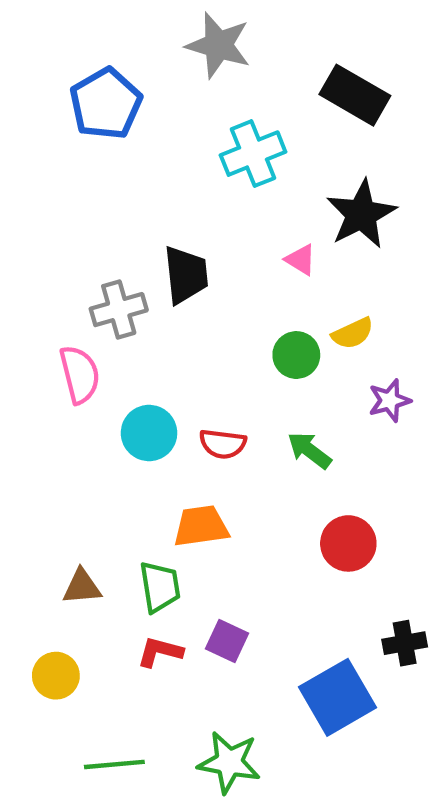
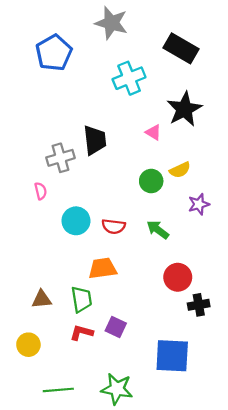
pink semicircle: (80, 375) -> (41, 191), size x0.6
black cross: (405, 643) -> (199, 305), moved
blue square: (337, 697) -> (172, 356), turned 33

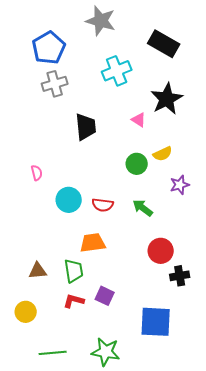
gray cross: (61, 158) -> (55, 84), moved

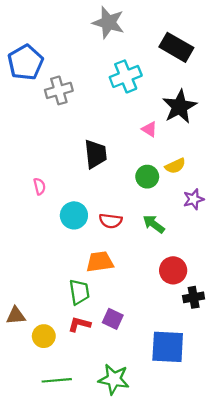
blue pentagon: (49, 48) -> (25, 62), moved
black trapezoid: (86, 127) -> (96, 154), moved
brown triangle: (38, 271) -> (16, 316), moved
yellow circle: (26, 312) -> (44, 336), moved

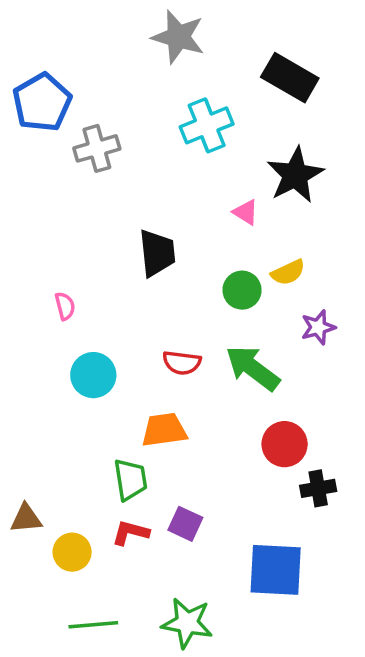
cyan circle: (74, 215) -> (93, 375), moved
green arrow: (154, 224) -> (253, 368), size x1.5

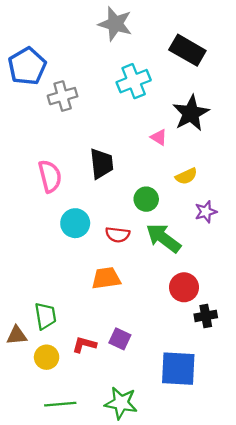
green circle: (242, 290) -> (146, 199), moved
pink semicircle: (65, 306) -> (50, 176), moved, size x1.8
cyan circle: (93, 375) -> (75, 223), moved
green trapezoid: (130, 480) -> (45, 316), moved

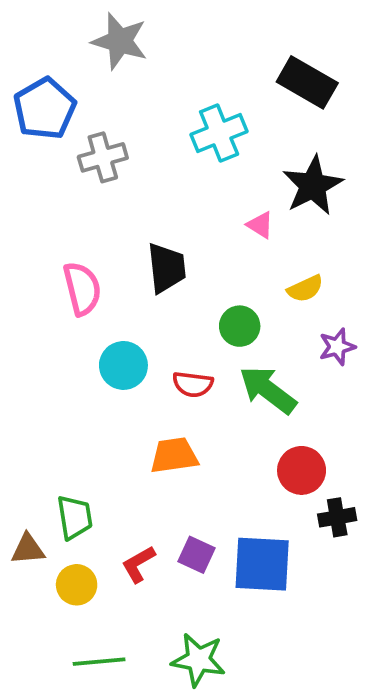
gray star: (115, 24) -> (120, 41), moved
red L-shape: (84, 345) -> (138, 564), turned -45
blue square: (178, 369) -> (262, 564), moved

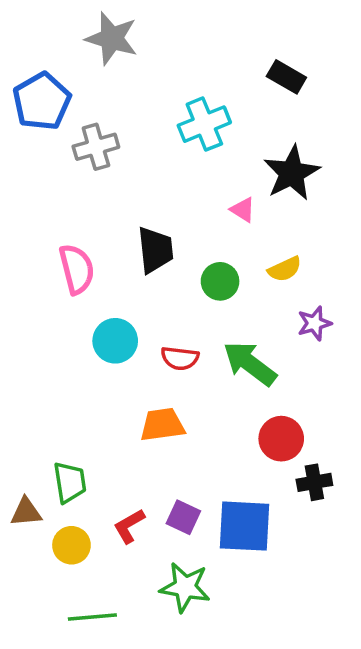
black rectangle: (307, 82) -> (286, 77), size x0.7
green circle: (240, 326) -> (220, 281), moved
green star: (198, 660) -> (185, 587), moved

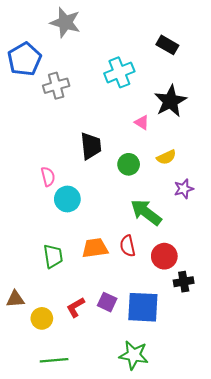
pink semicircle: (77, 269) -> (48, 177), moved, size x0.7
red semicircle: (180, 358) -> (128, 246), moved, turned 70
green trapezoid: (70, 482) -> (53, 256), moved
green star: (185, 587) -> (134, 355), moved

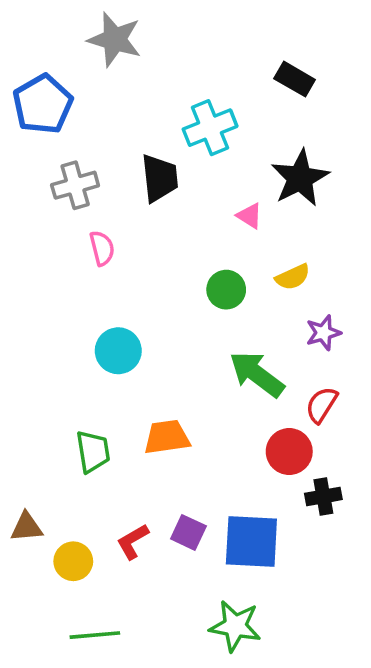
gray cross: (56, 86) -> (75, 185), moved
black trapezoid: (91, 146) -> (160, 178), moved
pink semicircle: (48, 177) -> (102, 248), moved
red semicircle: (128, 246) -> (322, 405), moved, turned 45

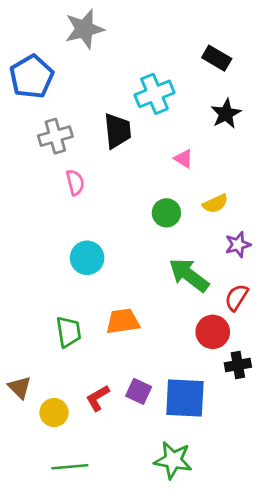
gray star: (115, 39) -> (84, 29), turned -30
black star: (300, 178) -> (226, 114), moved, size x0.7
brown triangle: (26, 527) -> (20, 387), turned 50

